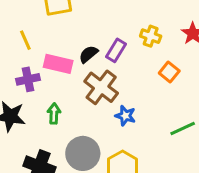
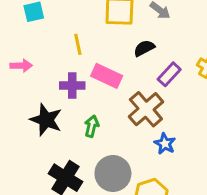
black semicircle: (88, 54) -> (144, 48), moved

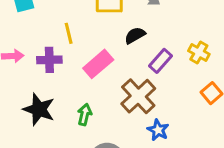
pink rectangle: (107, 76) -> (98, 64), turned -64
purple cross: (72, 85) -> (49, 60), moved

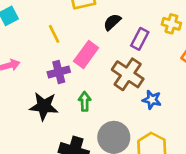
purple cross: (49, 60) -> (59, 72), moved

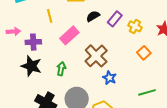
purple rectangle: (140, 39) -> (115, 19), moved
purple cross: (59, 72) -> (33, 42), moved

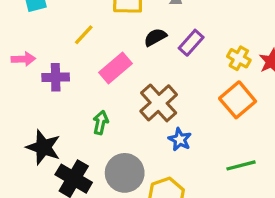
yellow line: (50, 16) -> (84, 35), turned 56
yellow cross: (135, 26) -> (239, 58), moved
orange square: (144, 53) -> (238, 100), size x1.5
black star: (31, 66) -> (43, 147), moved

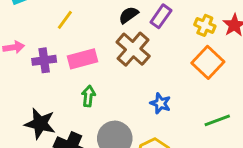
pink rectangle: (115, 68) -> (83, 59), moved, turned 32
brown cross: (159, 103) -> (133, 49), moved

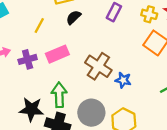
black semicircle: (129, 15) -> (74, 17), moved
brown cross: (133, 49) -> (98, 66), moved
green arrow: (88, 96) -> (59, 95), moved, size x1.5

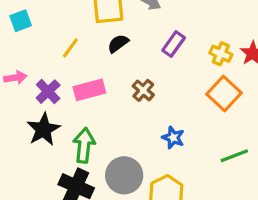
purple cross: (28, 59) -> (48, 92), turned -36
brown cross: (98, 66) -> (143, 90), moved, size x0.6
black star: (31, 109) -> (43, 129), moved, turned 30

